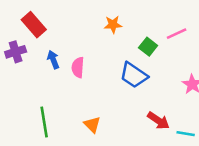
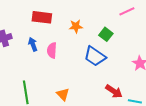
red rectangle: (34, 25) -> (42, 17), moved, turned -42
orange star: (113, 25) -> (76, 26), moved
pink line: (177, 34) -> (127, 11), moved

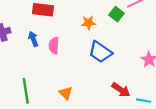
orange star: (76, 26) -> (88, 23), moved
green square: (106, 34) -> (117, 14), moved

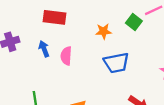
blue trapezoid: (100, 52) -> (116, 63), turned -45

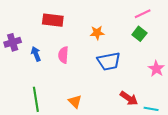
green square: (134, 22) -> (139, 34), moved
blue arrow: (44, 49) -> (36, 54), moved

